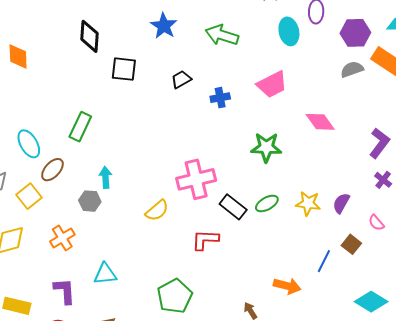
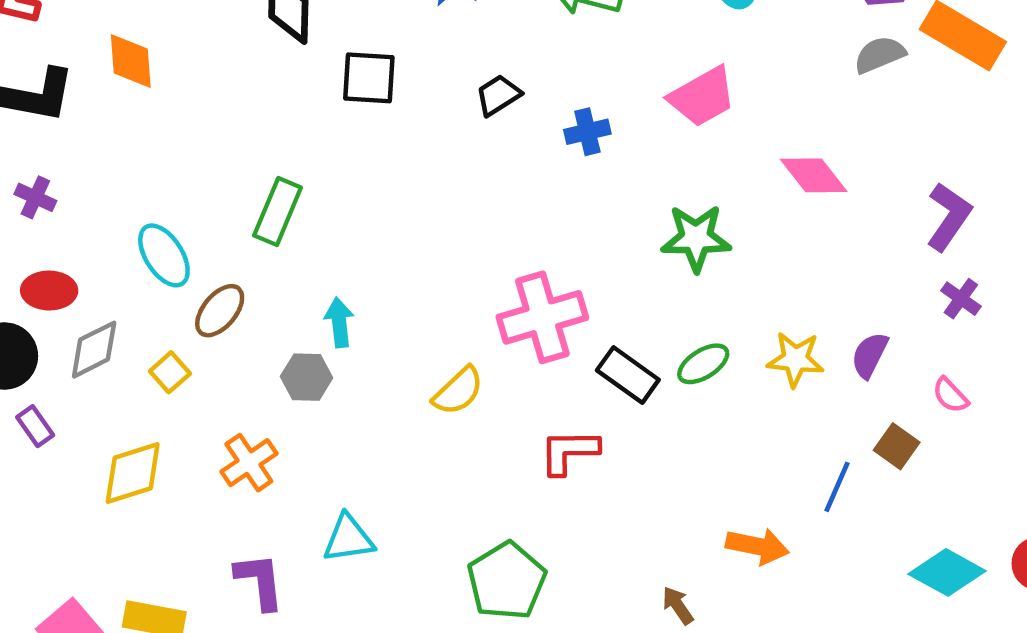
yellow square: (29, 196) -> (170, 372), size x0.7

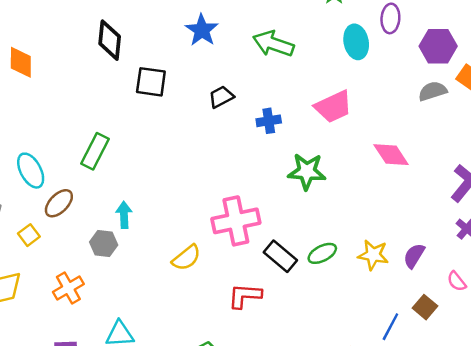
green star: (696, 238) -> (307, 171), moved

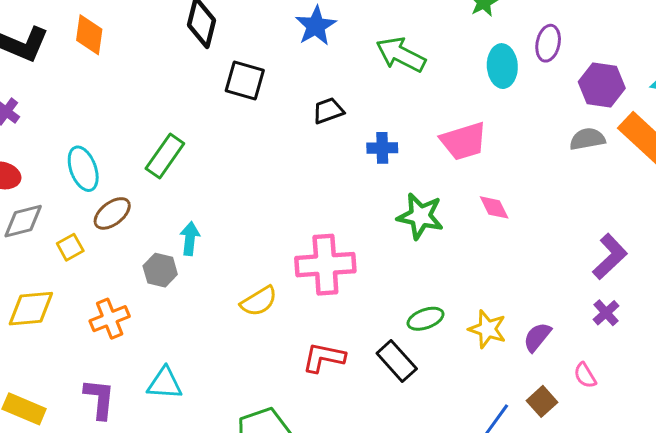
pink diamond: (391, 155) -> (494, 207), moved, size x0.7
black rectangle: (280, 256) -> (397, 361), moved

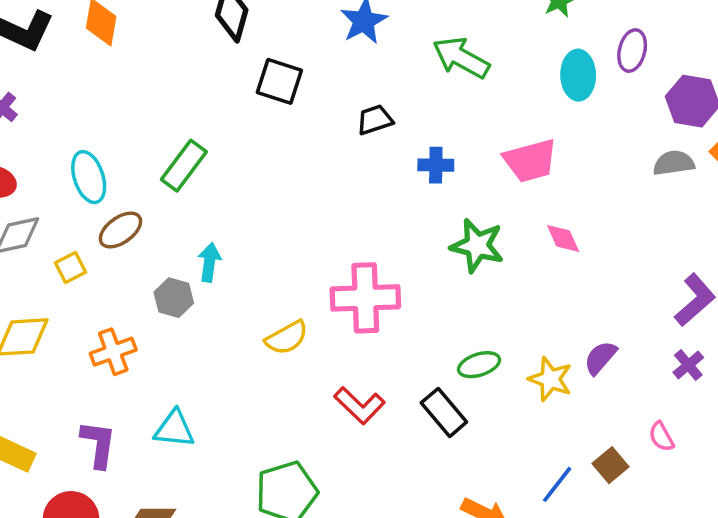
purple semicircle: (537, 337) -> (600, 358), moved
red L-shape: (324, 358) -> (360, 405), turned -150

